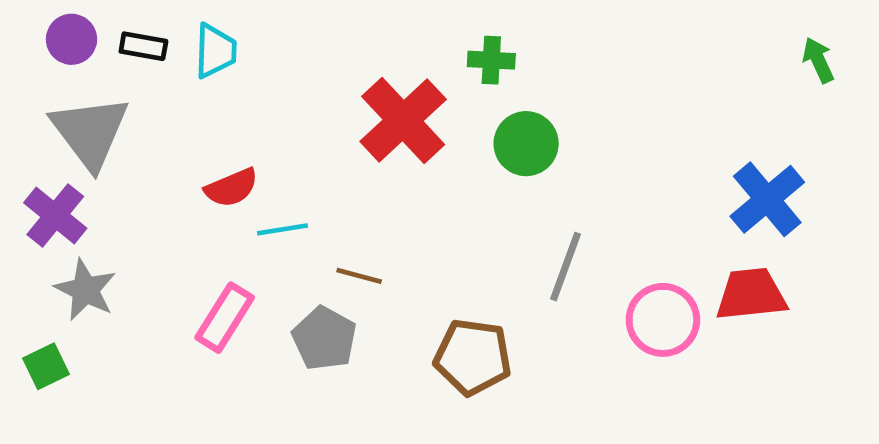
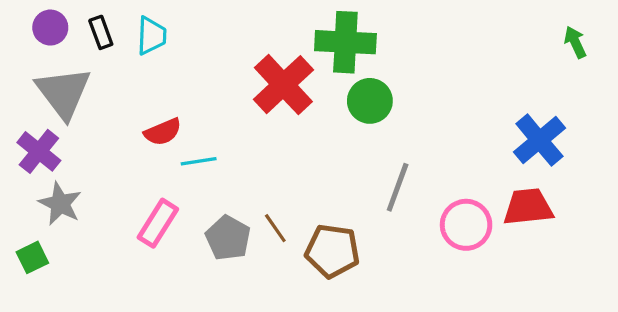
black rectangle: (143, 46) -> (101, 32), turned 60
green cross: (491, 60) -> (345, 42), size x1.8
brown line: (359, 276) -> (275, 228), moved, turned 40

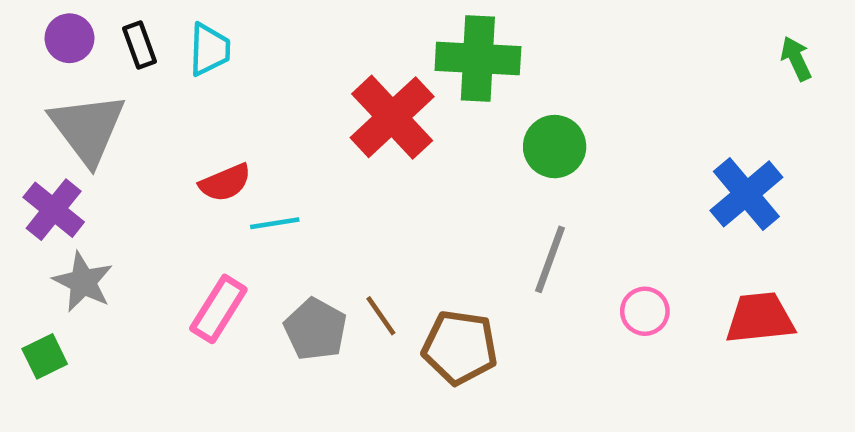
green circle: (370, 101) -> (555, 147), moved
red trapezoid: (528, 207) -> (760, 318), moved
pink circle: (466, 225) -> (645, 311), size x0.7

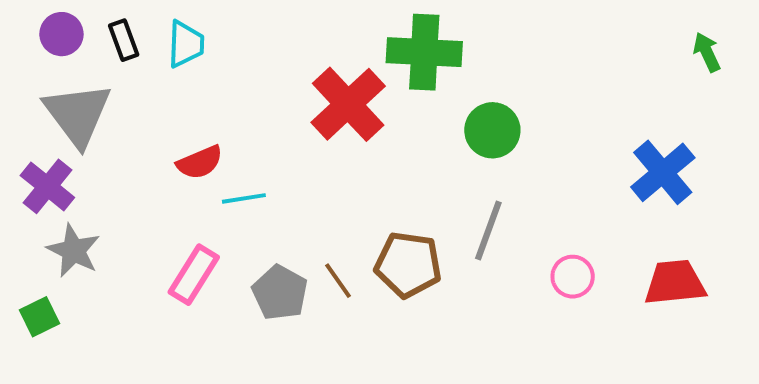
brown pentagon: (460, 347) -> (408, 265), moved

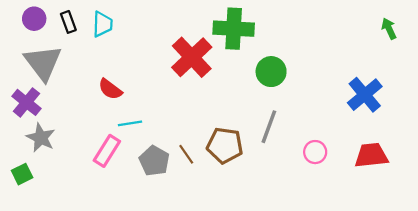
red semicircle: (200, 162) -> (110, 89), turned 60
cyan line: (244, 198) -> (130, 123), moved

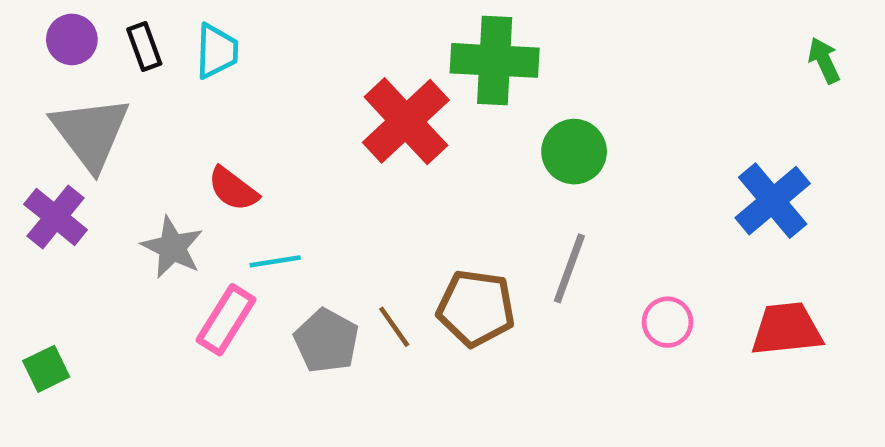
gray star: (41, 138) -> (172, 247), moved

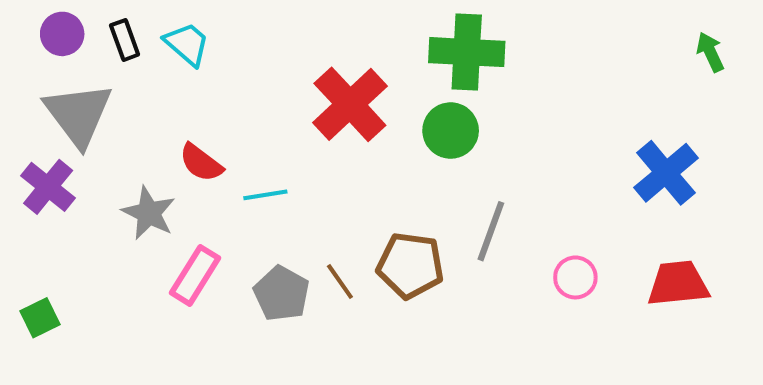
cyan trapezoid: (217, 51) -> (187, 44), turned -51
green cross: (495, 60) -> (467, 52), moved
green circle: (574, 152) -> (451, 131), moved
cyan line: (275, 261) -> (265, 195), moved

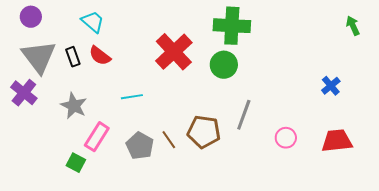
black rectangle: (125, 40) -> (73, 57), moved
red semicircle: (201, 163) -> (100, 56), moved
blue cross: (666, 173) -> (331, 86), size x0.6
green square: (40, 318) -> (76, 163), moved, turned -36

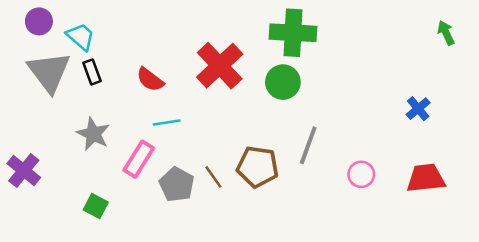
cyan trapezoid: (93, 22) -> (81, 37), moved
red semicircle: (100, 56) -> (150, 80), moved
purple cross: (24, 93) -> (24, 171), moved
pink rectangle: (97, 137) -> (139, 159), moved

